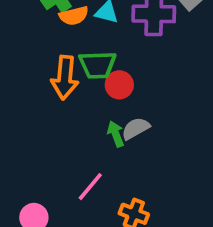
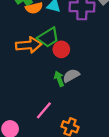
green trapezoid: (97, 65) -> (48, 37), turned -30
orange arrow: (65, 78) -> (29, 45), turned -100

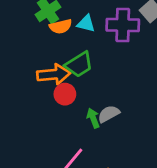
red circle: (61, 49) -> (65, 94), moved

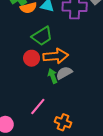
orange arrow: (54, 74) -> (56, 56), moved

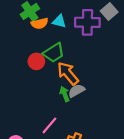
orange arrow: (56, 56) -> (68, 73), turned -125
red circle: (32, 58) -> (36, 61), moved

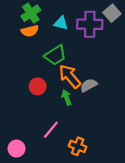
orange semicircle: (40, 23) -> (30, 31), moved
red circle: (36, 61) -> (38, 86), moved
gray semicircle: (77, 91) -> (89, 85), moved

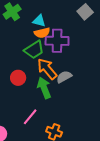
purple cross: (90, 24) -> (57, 41), moved
orange semicircle: (30, 31) -> (42, 33), moved
green arrow: (66, 97) -> (44, 88), size x1.5

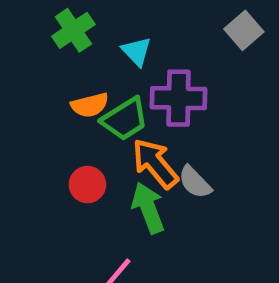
cyan triangle: (39, 21) -> (136, 51), turned 32
orange semicircle: (42, 33) -> (90, 105), moved
gray semicircle: (64, 77) -> (195, 182), turned -105

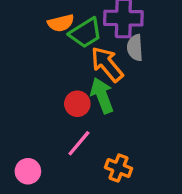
gray semicircle: (195, 182) -> (135, 48), moved, turned 40
red circle: (87, 185) -> (77, 104), moved

